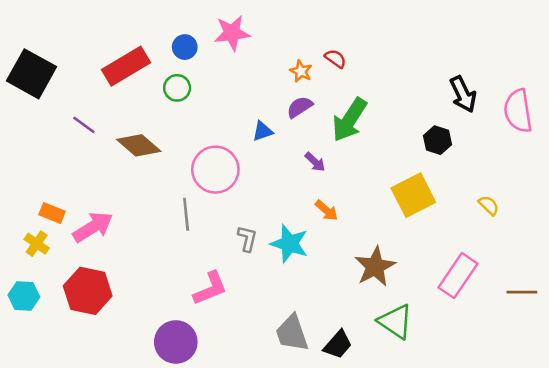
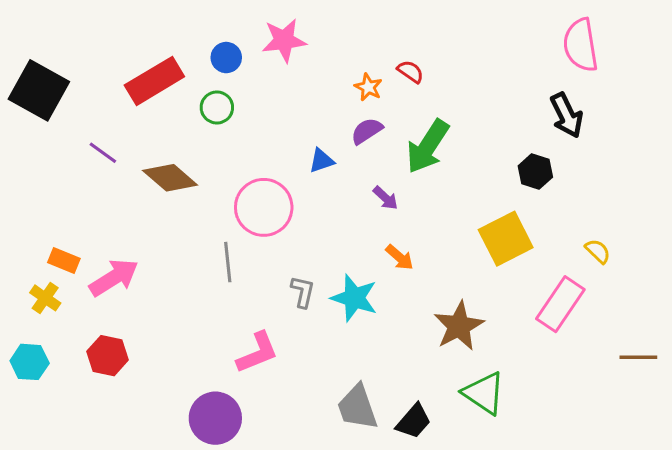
pink semicircle: (518, 111) -> (581, 45), moved
pink rectangle: (458, 276) -> (560, 304), moved
red hexagon: (88, 291) -> (108, 356), size x0.7

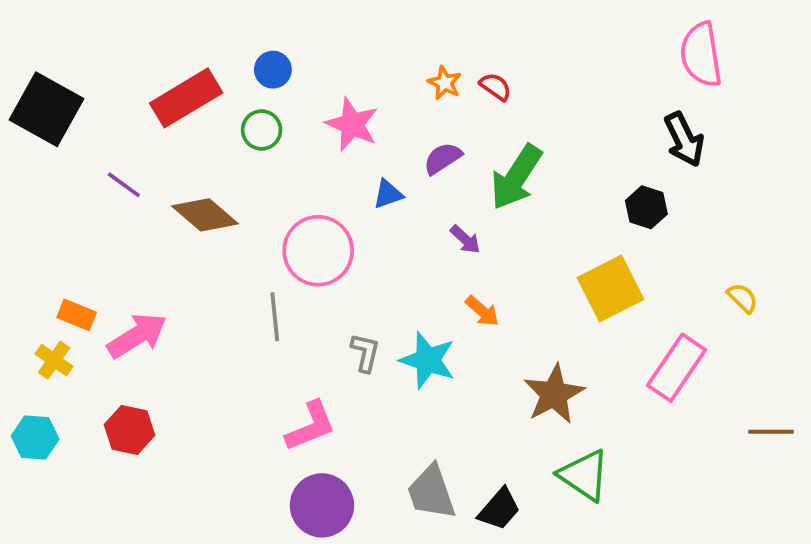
pink star: (284, 40) -> (352, 124), moved, turned 30
orange star: (368, 87) -> (445, 83), moved
yellow semicircle: (598, 251) -> (743, 298), moved
purple circle: (215, 418) -> (322, 505), moved

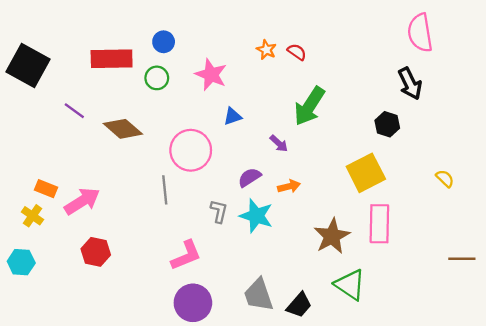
red rectangle: (186, 98) -> (112, 59), turned 30
purple semicircle: (443, 158) -> (249, 177), moved
orange arrow: (482, 311) -> (289, 186), turned -55
pink rectangle: (677, 368) -> (379, 224), moved, turned -33
red hexagon: (130, 430) -> (96, 252), moved

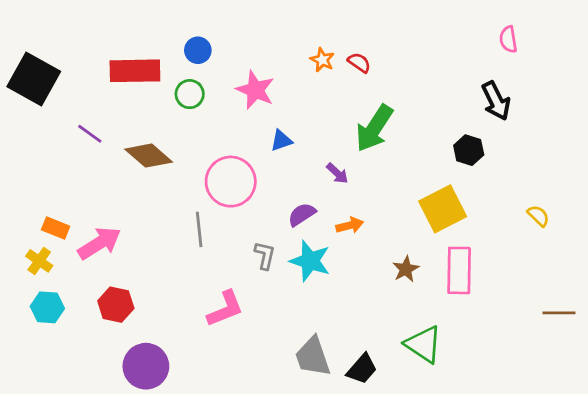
pink semicircle: (420, 33) -> (508, 39), size x0.6
brown star: (332, 236) -> (406, 269), moved, size x0.6
cyan hexagon: (21, 262) -> (47, 307), moved
purple circle: (193, 303) -> (146, 366), moved

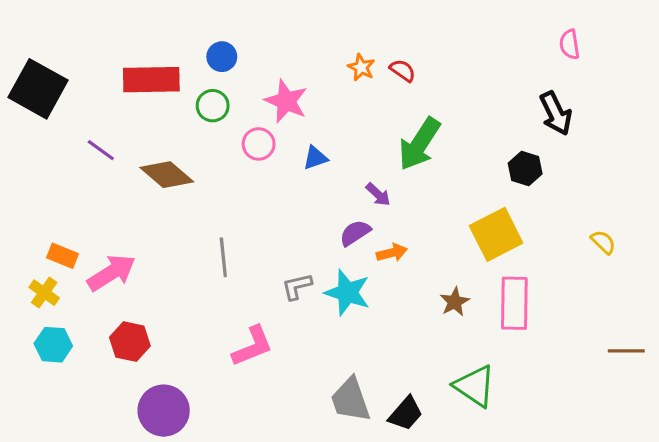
pink circle: (231, 182) -> (259, 144), moved, size x0.6
purple semicircle: (302, 214) -> (355, 233), moved
gray L-shape: (265, 255) -> (297, 286), turned -116

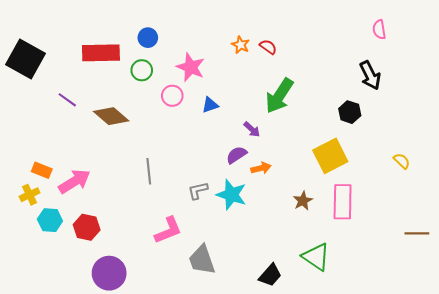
yellow cross: (44, 293) -> (30, 195), turned 30
cyan hexagon: (53, 345) -> (50, 220), moved
gray trapezoid: (350, 400) -> (202, 260), moved

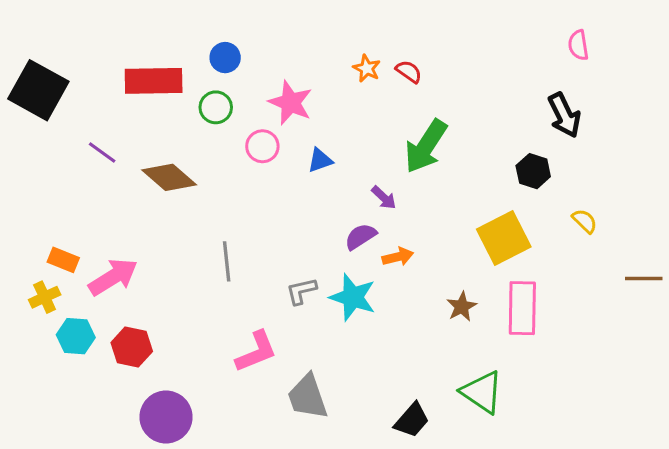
yellow semicircle: (402, 161) -> (585, 221), moved
brown line: (417, 233) -> (644, 279), moved

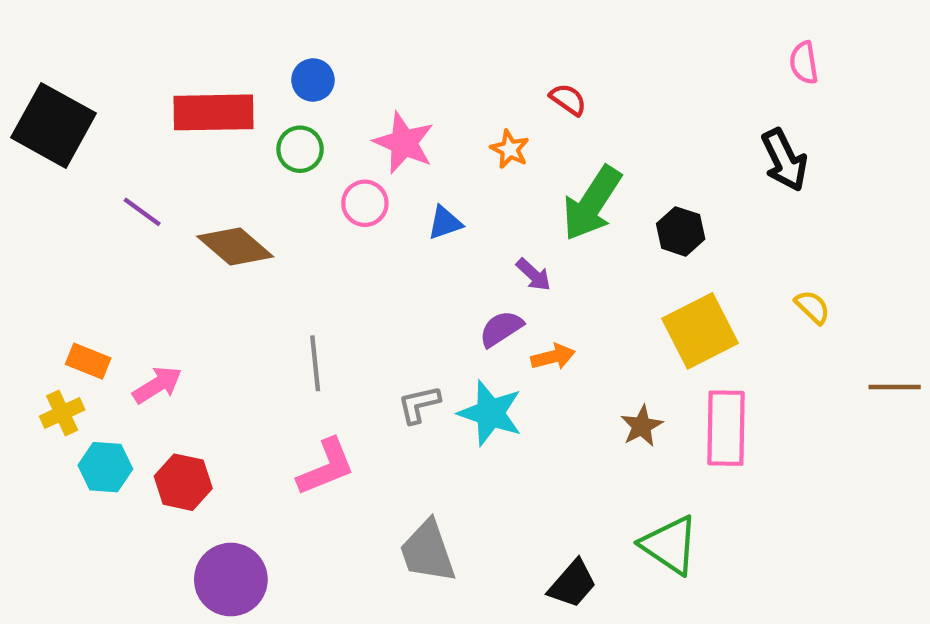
orange star: (367, 68) -> (510, 149), moved
black hexagon: (533, 171) -> (681, 231), moved
pink arrow: (113, 277) -> (157, 385), size x0.7
pink L-shape: (256, 352) -> (326, 467), moved

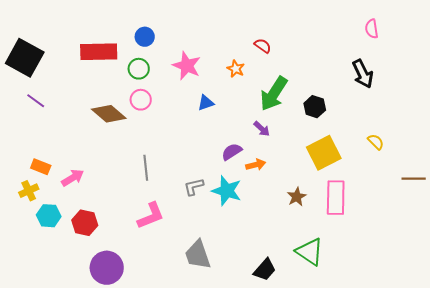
pink circle: (365, 203) -> (141, 100), moved
purple line: (142, 212) -> (36, 101), moved
purple arrow: (534, 275) -> (262, 129), moved

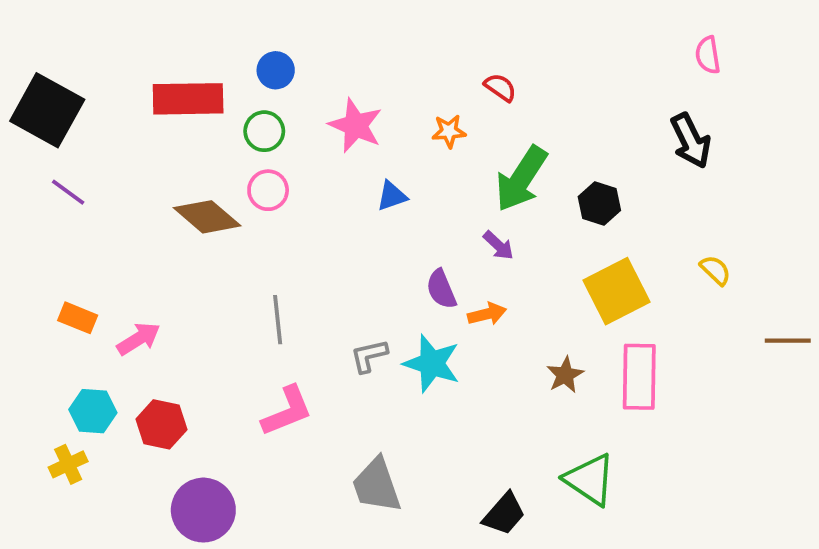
orange star: (236, 69) -> (449, 131), turned -30
purple semicircle: (232, 152) -> (441, 289), turned -80
yellow cross: (29, 191) -> (68, 464), moved

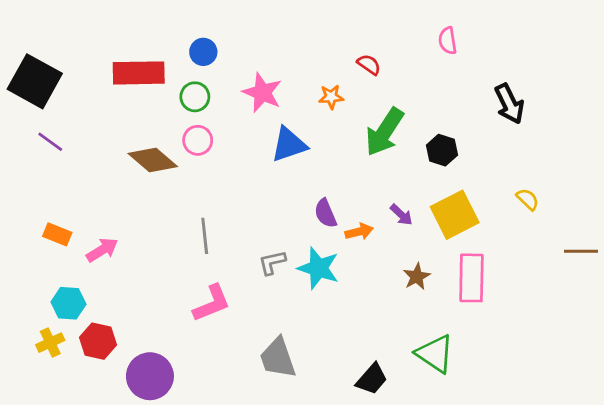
pink semicircle: (708, 55) -> (448, 41), moved
blue triangle: (392, 196) -> (289, 145), size x1.6
purple arrow: (498, 245) -> (401, 215), moved
red hexagon: (161, 424) -> (98, 341), moved

